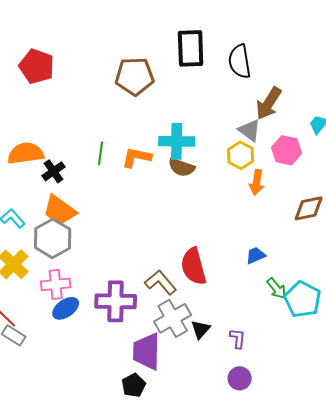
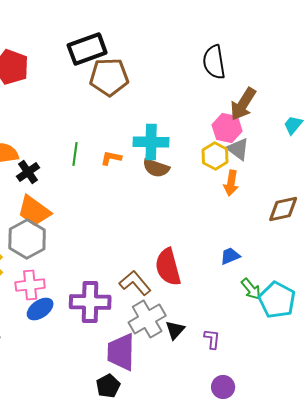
black rectangle: (191, 48) -> (87, 49), moved, turned 72
gray triangle: (250, 130) -> (238, 149), moved
pink hexagon: (287, 150) -> (227, 128), moved
orange L-shape: (137, 157) -> (111, 158), size x0.7
purple circle: (240, 378) -> (223, 387), moved

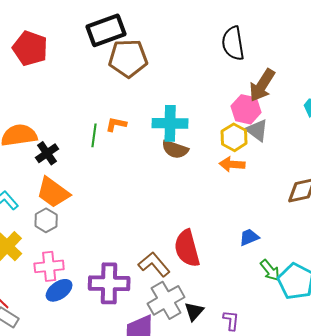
orange L-shape: (111, 158) -> (116, 124), moved
orange arrow: (231, 183) -> (232, 164), moved, turned 85
gray hexagon: (27, 239) -> (46, 220), size x0.6

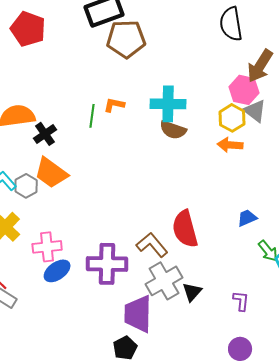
gray hexagon: (46, 220) -> (26, 186), moved
purple L-shape: (231, 320) -> (241, 301), moved

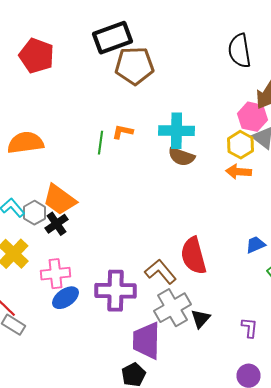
black cross: (45, 134) -> (56, 224), moved

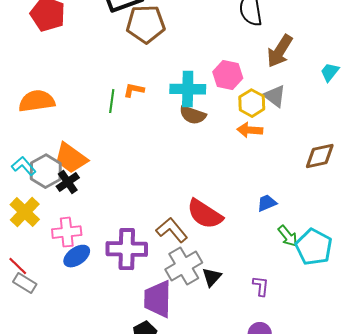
pink hexagon: (252, 117) -> (228, 75), moved
gray hexagon: (34, 213) -> (46, 171), size x1.4
red semicircle: (194, 256) -> (205, 214), turned -42

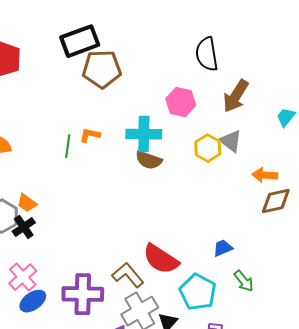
pink hexagon: (228, 75) -> (181, 102), moved
orange arrow: (250, 130) -> (265, 175), moved
orange trapezoid: (71, 158) -> (27, 203), size x0.6
pink cross: (67, 232) -> (23, 277), turned -36
cyan pentagon: (314, 247) -> (198, 292), moved

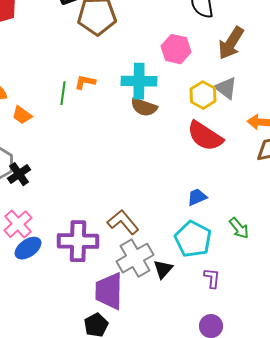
orange trapezoid: (27, 203) -> (22, 115), moved
blue trapezoid: (223, 248) -> (197, 197), moved
red semicircle: (161, 259) -> (205, 136), moved

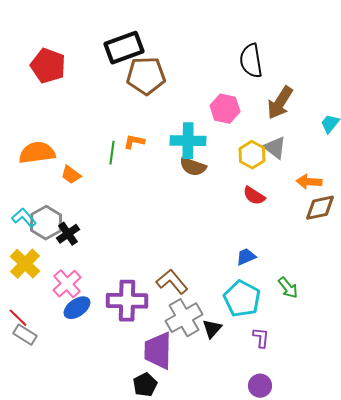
red semicircle: (205, 136) -> (254, 196), size x0.6

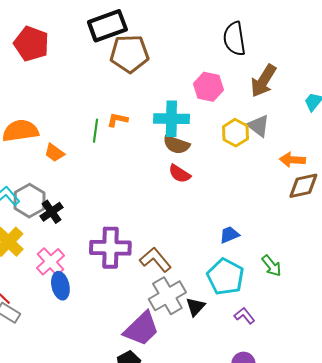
red semicircle: (254, 196) -> (179, 174), moved
purple cross: (127, 301) -> (110, 248), moved
blue ellipse: (77, 308) -> (60, 286), turned -68
purple L-shape: (261, 338) -> (244, 316), turned -45
purple trapezoid: (158, 351) -> (141, 329), turned -135

